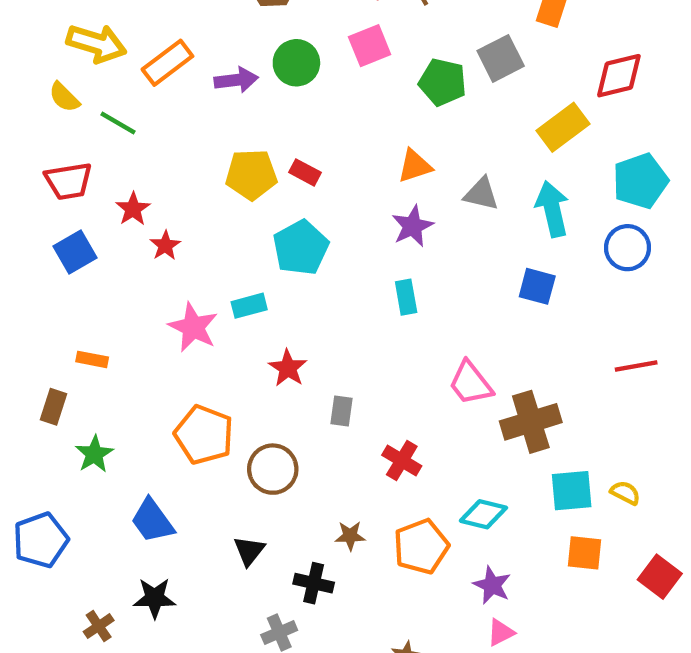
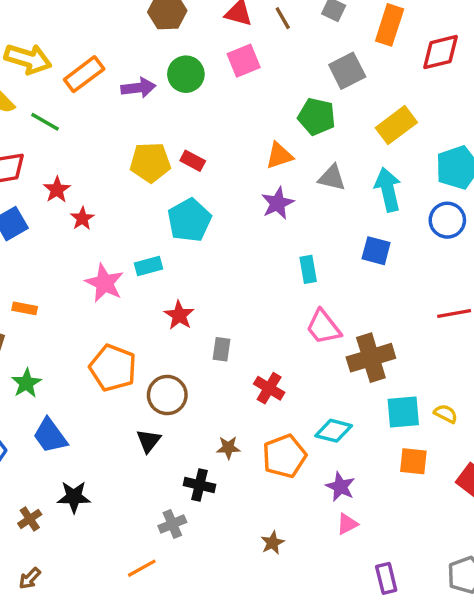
red diamond: (619, 76) -> (441, 52), moved
green pentagon: (443, 82) -> (317, 117), moved
cyan rectangle: (406, 297) -> (308, 269), moved
blue trapezoid: (152, 521) -> (50, 436), moved
black triangle: (249, 551) -> (149, 441), moved

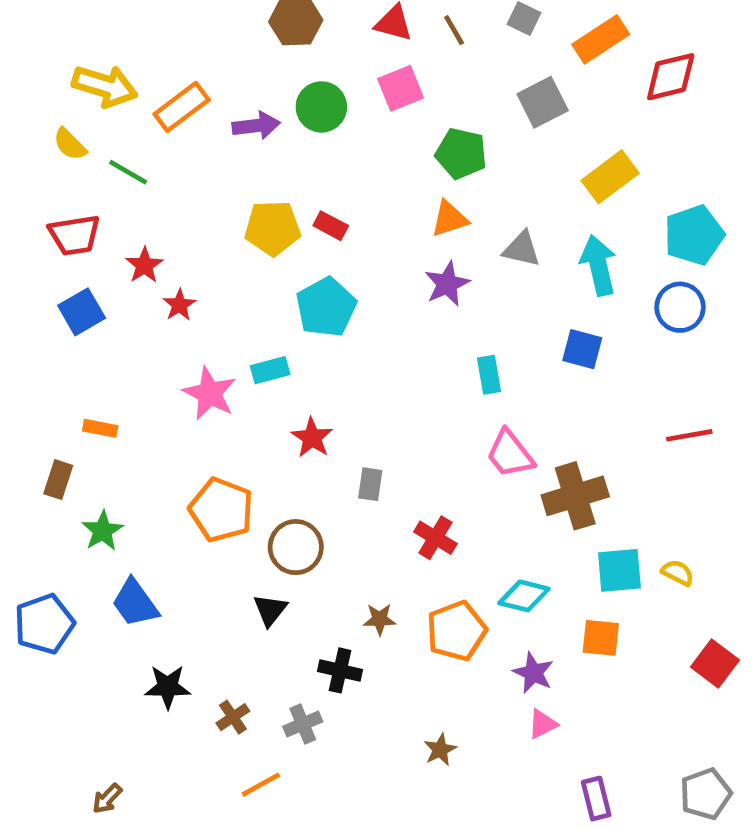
orange rectangle: (390, 25) -> (601, 39), turned 39
green pentagon: (317, 117) -> (461, 154), moved
orange square: (413, 461) -> (601, 638), moved
brown cross: (30, 519) -> (233, 717), moved

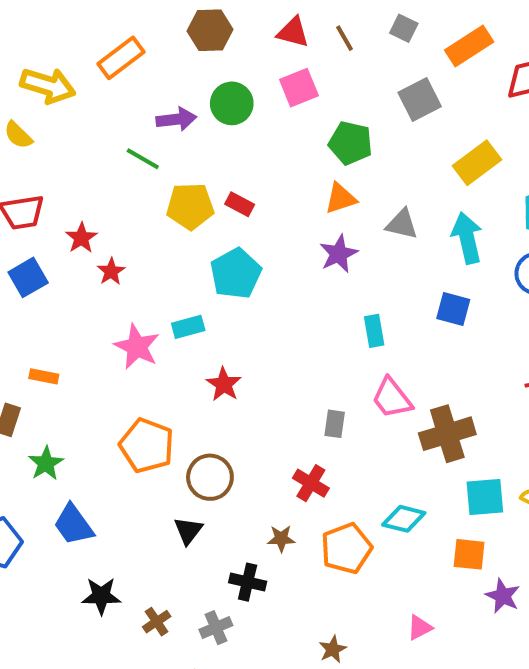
orange rectangle: (182, 107) -> (121, 58), moved
green line: (128, 172) -> (143, 159), moved
gray rectangle: (370, 484) -> (335, 424), moved
red cross: (435, 538) -> (311, 483), moved
purple star: (533, 673) -> (503, 596), moved

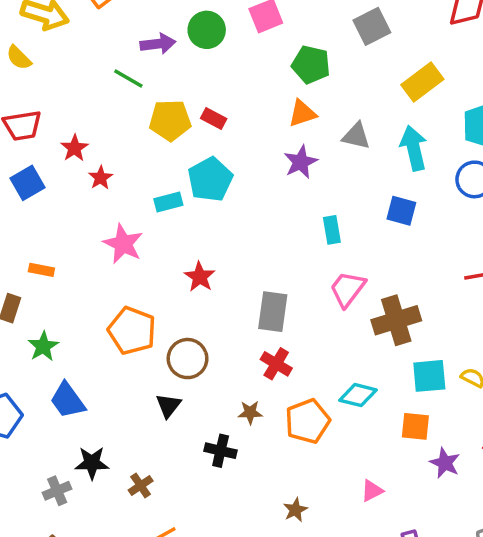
cyan rectangle: (188, 327) -> (168, 202), moved
pink trapezoid: (392, 398) -> (348, 289), turned 75
gray rectangle: (335, 424) -> (273, 312), moved, size x1.6
gray cross: (216, 628) -> (57, 491), moved

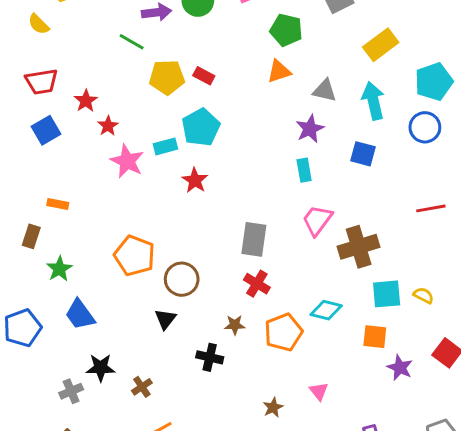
purple star: (301, 162) -> (310, 129), moved
pink star: (123, 244) -> (127, 161), moved
red star: (200, 277) -> (195, 180), moved
pink triangle: (372, 491) -> (319, 391), moved, turned -42

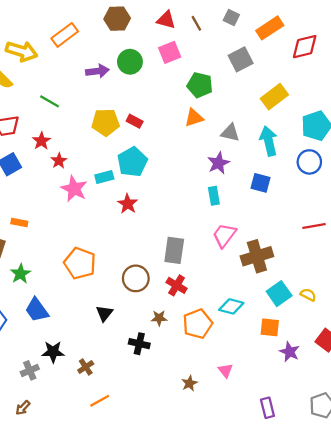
green line: (132, 42) -> (50, 101), moved
brown circle: (182, 279) -> (136, 278), moved
cyan square: (387, 294) -> (279, 294), turned -30

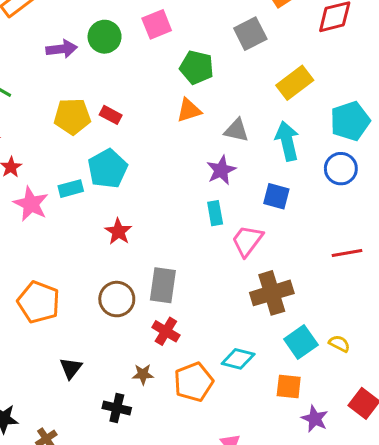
red star: (128, 204) -> (118, 232), moved
pink trapezoid: (224, 235) -> (247, 241), moved
brown circle: (136, 278) -> (117, 299), moved

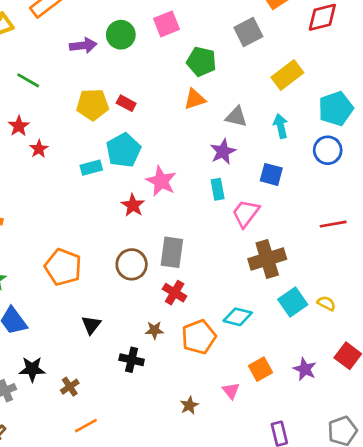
cyan arrow: (287, 141) -> (281, 126), size x0.7
pink star: (31, 204) -> (161, 181), moved
orange square: (289, 387) -> (261, 369), moved, turned -35

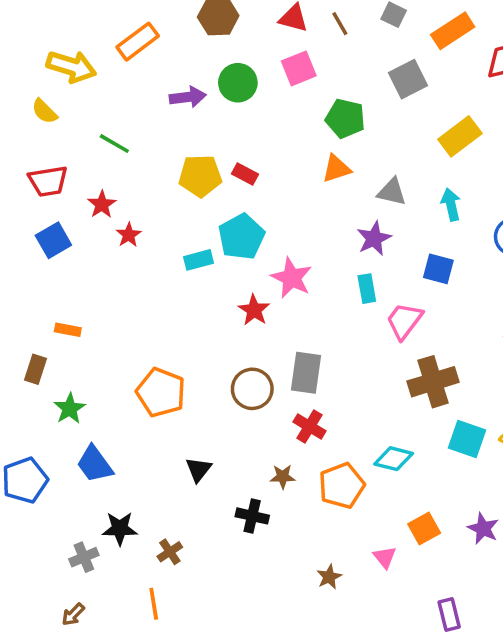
cyan square: (293, 302) -> (467, 439), turned -36
orange line: (86, 426) -> (154, 604), moved, turned -70

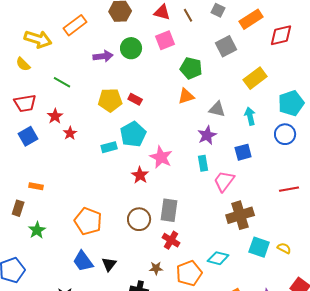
blue square: (438, 269) -> (243, 152), turned -30
blue trapezoid: (95, 464) -> (83, 261), moved

